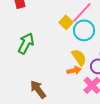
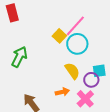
orange arrow: (74, 70) -> (62, 92), moved

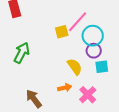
yellow square: (59, 36) -> (62, 32), turned 32
cyan circle: (77, 44) -> (93, 36), moved
purple circle: (91, 80) -> (94, 51), moved

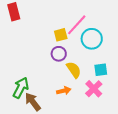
purple circle: (94, 51) -> (59, 54), moved
green arrow: (22, 53) -> (21, 88), moved
pink cross: (88, 95) -> (94, 89), moved

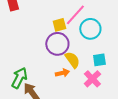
purple circle: (59, 54) -> (57, 44), size x1.5
orange arrow: (64, 91) -> (62, 73), moved

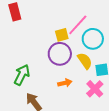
yellow semicircle: (72, 60) -> (85, 61), moved
green arrow: (19, 78) -> (22, 75), moved

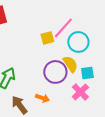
purple circle: (60, 54) -> (55, 72), moved
orange arrow: (65, 83) -> (42, 98), moved, turned 32

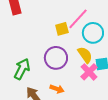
purple circle: (55, 72) -> (56, 58), moved
pink cross: (80, 92) -> (89, 72), moved

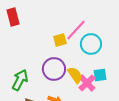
yellow semicircle: (85, 55) -> (75, 75), moved

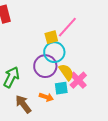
cyan circle: (91, 44) -> (54, 52), moved
cyan square: (100, 75) -> (61, 88), moved

